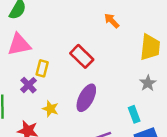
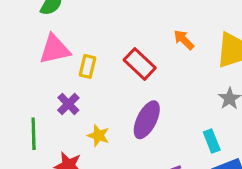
orange arrow: (112, 21) -> (184, 40), moved
yellow rectangle: (42, 68) -> (87, 66), moved

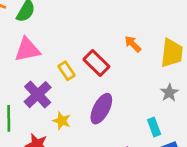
yellow rectangle: (87, 66) -> (66, 71), moved, turned -48
purple cross: (68, 104) -> (38, 95), size x1.5

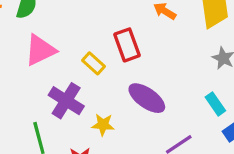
red rectangle: (96, 63) -> (127, 45), turned 40
purple ellipse: (101, 109) -> (147, 98), turned -68

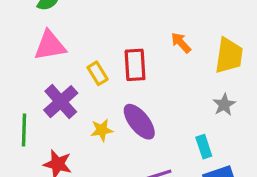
yellow star: (103, 125) -> (102, 130), moved, turned -30

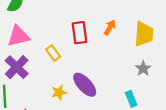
orange arrow: (181, 43) -> (110, 27), turned 77
red rectangle: (135, 65) -> (80, 33), moved
purple cross: (61, 102) -> (17, 67), moved

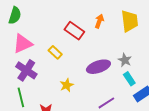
red rectangle: (80, 33) -> (74, 31), turned -36
gray star: (143, 68) -> (125, 60), moved
purple ellipse: (85, 85) -> (98, 67), moved, turned -55

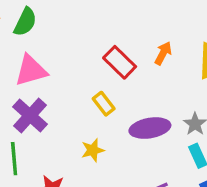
yellow rectangle: (55, 52) -> (104, 104), moved

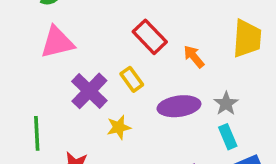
orange arrow: (163, 53) -> (194, 57), moved, turned -70
purple cross: (30, 116) -> (89, 91), moved

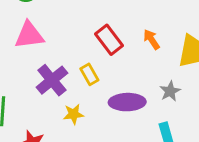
orange arrow: (194, 57) -> (152, 39), moved
gray star: (226, 104) -> (170, 91), moved

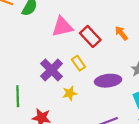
pink triangle: (29, 35) -> (62, 27), moved

